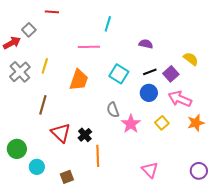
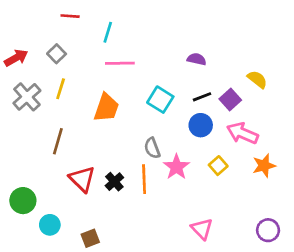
cyan line: (108, 24) -> (108, 32), moved
gray square: (29, 30) -> (57, 54), moved
orange line: (98, 156) -> (144, 179), moved

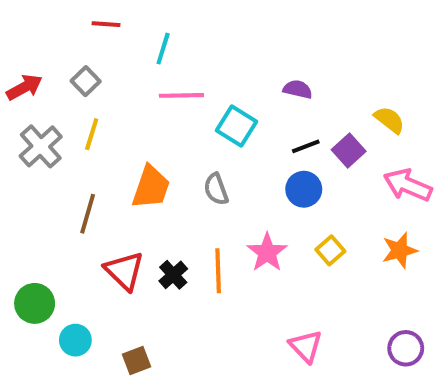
cyan square: (160, 100) -> (236, 126), moved
orange trapezoid: (106, 108) -> (151, 187), moved
pink arrow: (242, 133) -> (408, 185), moved
gray semicircle: (152, 148) -> (216, 189), moved

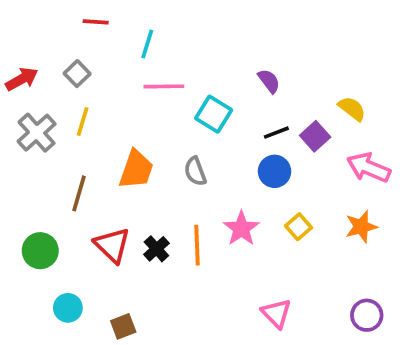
purple semicircle: (298, 89) -> (269, 81), turned 40
green circle: (35, 303) -> (40, 251), moved

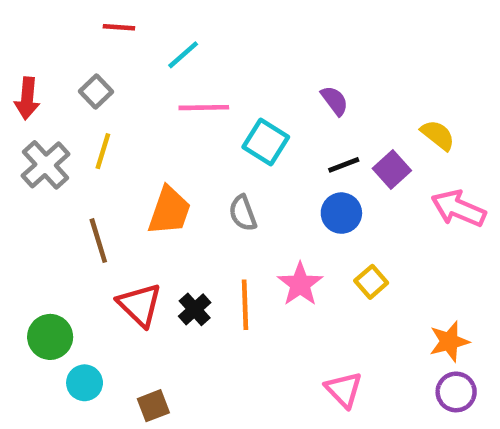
cyan line: (147, 44) -> (183, 55), turned 32
red arrow: (22, 79) -> (27, 98), turned 124
brown line: (79, 193) -> (98, 241), turned -33
orange star: (361, 227) -> (449, 342), moved
green circle: (40, 251) -> (50, 337), moved

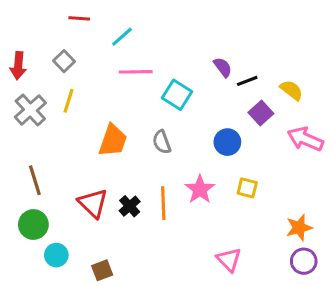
black line: (344, 165) -> (247, 81), moved
brown line: (98, 241) -> (35, 180), moved
yellow square: (371, 282) -> (247, 188), turned -35

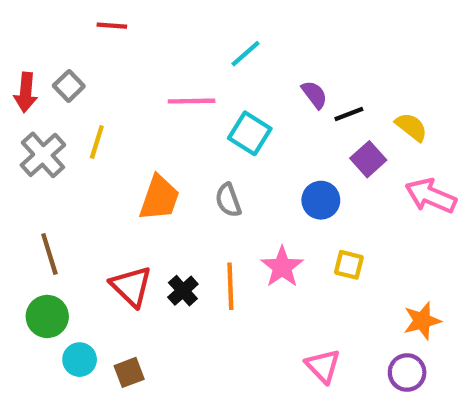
cyan line: (122, 37) -> (245, 54), moved
gray square: (64, 61) -> (69, 86), moved
purple circle: (304, 261) -> (407, 372), moved
brown square: (102, 270) -> (129, 372), moved

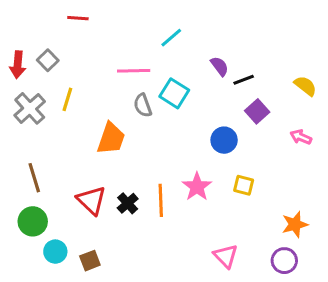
yellow semicircle: (411, 127) -> (305, 86), moved
pink arrow: (431, 196) -> (301, 137), size x0.6
gray semicircle: (228, 200) -> (143, 105), moved

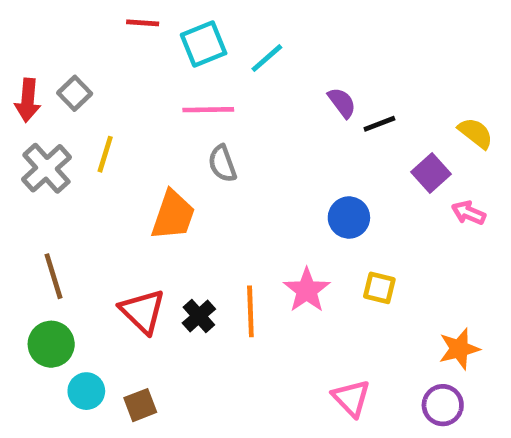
red line: (78, 18) -> (143, 23), moved
cyan square: (174, 93) -> (204, 44), moved, turned 36
purple square: (257, 111) -> (431, 173), moved

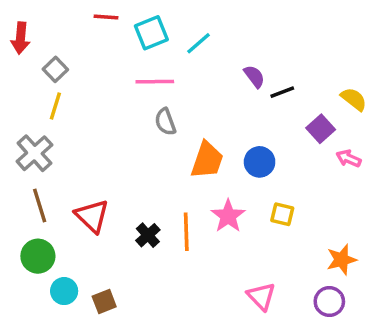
red arrow: (28, 100) -> (20, 38), moved
yellow line: (105, 154) -> (55, 106), moved
gray cross: (46, 168) -> (34, 153), moved
orange trapezoid: (173, 215) -> (207, 160), moved
red triangle: (143, 311) -> (92, 216), moved

